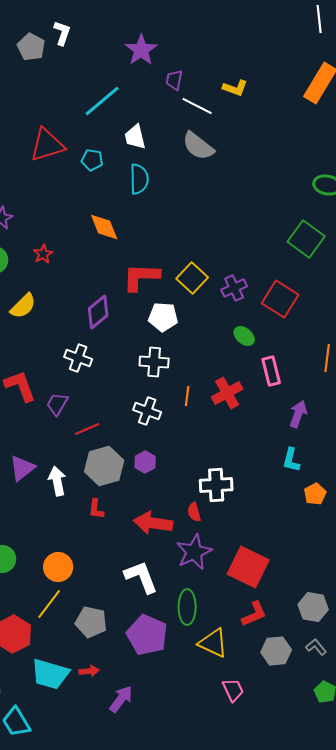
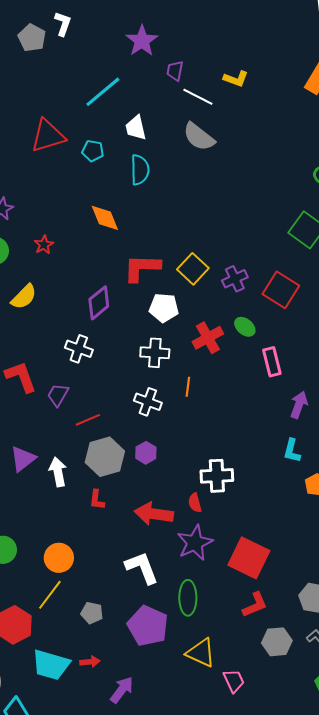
red cross: (227, 393) -> (208, 338), moved
gray pentagon: (91, 622) -> (92, 613), size x0.7
yellow triangle: (213, 643) -> (201, 653), moved

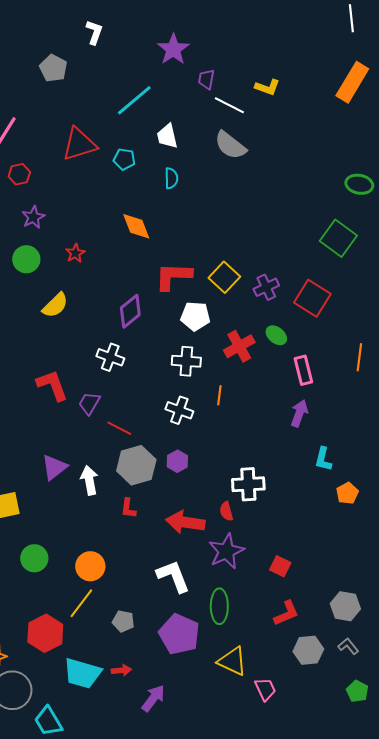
gray pentagon: (32, 38) -> (53, 68), moved
cyan semicircle: (140, 170) -> (171, 178), size x0.7
purple arrow: (299, 405) -> (299, 413), moved
red line: (88, 420) -> (119, 428), turned 50
red square: (249, 558) -> (280, 566), size x0.5

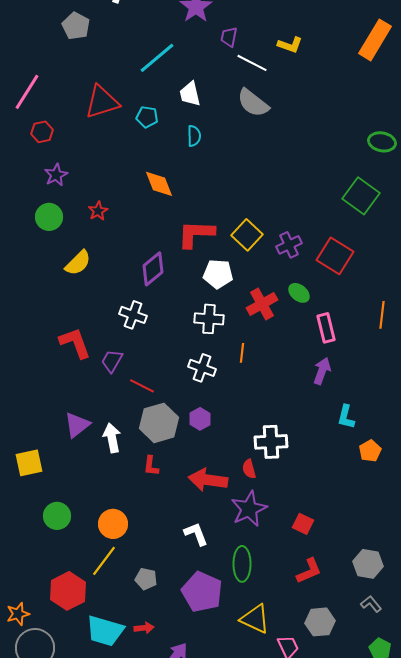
white L-shape: (173, 576) -> (196, 534), size x0.7
gray hexagon: (308, 650) -> (320, 622), moved

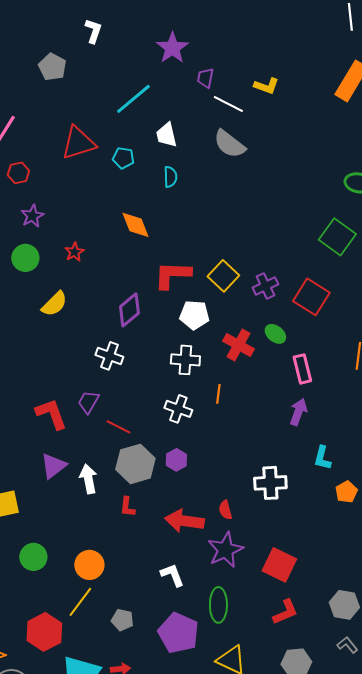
red cross: (262, 304) -> (238, 345), turned -32
red L-shape: (75, 343) -> (51, 414), moved
white cross: (271, 442) -> (270, 483), moved
red square: (303, 524) -> (279, 565), size x1.6

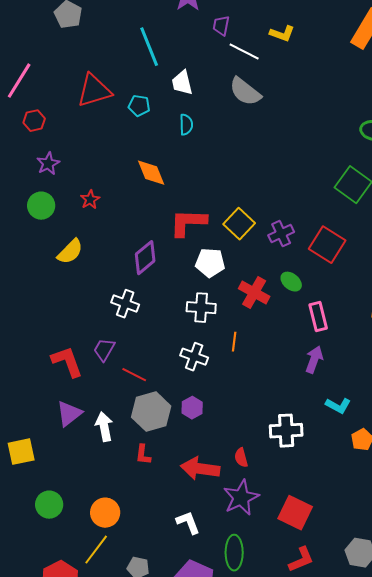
cyan line: (133, 99) -> (149, 47), turned -72
cyan L-shape: (322, 458) -> (338, 406), turned -75

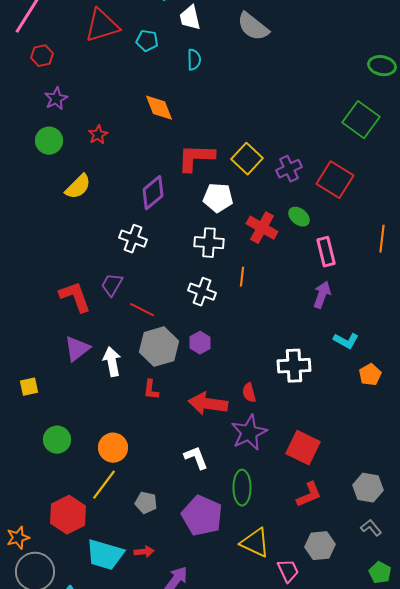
yellow square: (21, 452) -> (29, 387), size x0.7

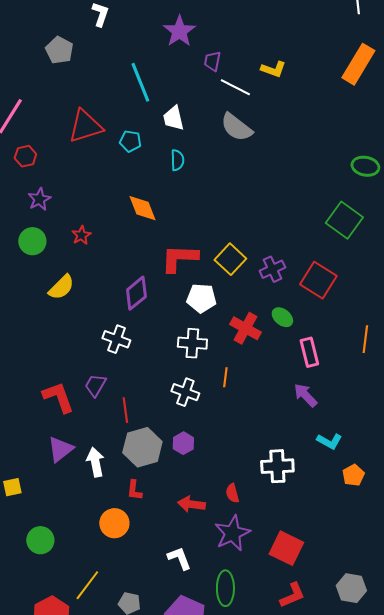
purple arrow: (322, 295) -> (305, 395), turned -64
red line: (142, 310) -> (125, 410), turned 55
red arrow: (208, 404) -> (191, 504), size x0.7
orange circle: (113, 448) -> (114, 523), moved

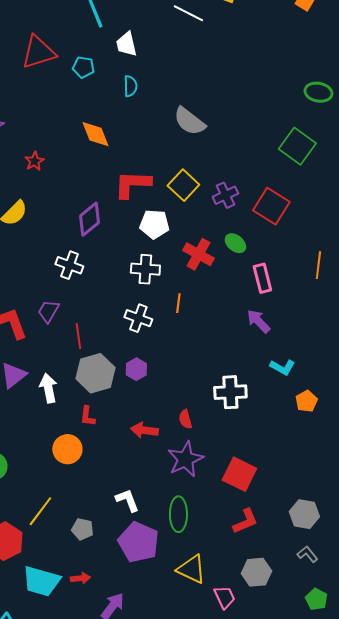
gray semicircle: (236, 127) -> (189, 121), moved
white L-shape: (179, 558) -> (127, 500), moved

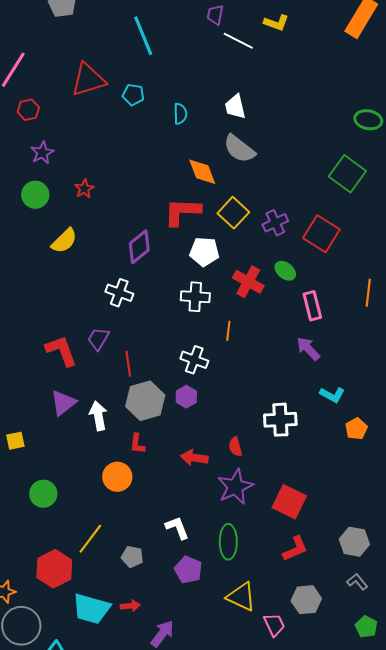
white trapezoid: (126, 44) -> (235, 107), moved
orange diamond: (95, 134) -> (202, 172), moved
white cross: (138, 318) -> (194, 360), moved
purple pentagon: (138, 542) -> (188, 570), size x0.7

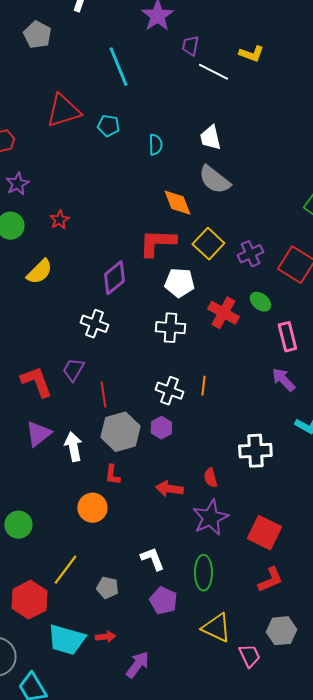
orange line: (228, 331) -> (203, 386), moved

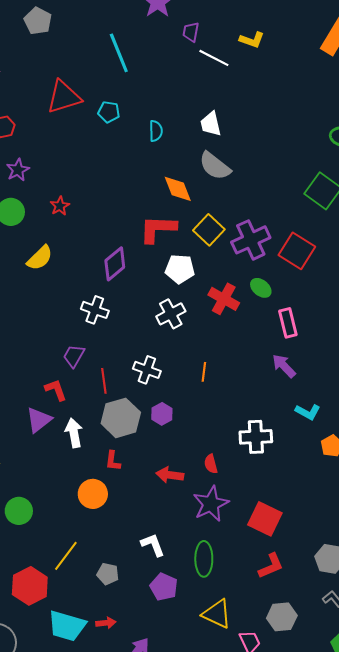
purple cross: (250, 254) -> (251, 240), size x1.5
white cross: (170, 328) -> (171, 314), turned -32
red L-shape: (36, 382) -> (56, 390), moved, size x0.7
white cross: (169, 391) -> (147, 370), moved

